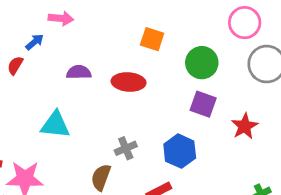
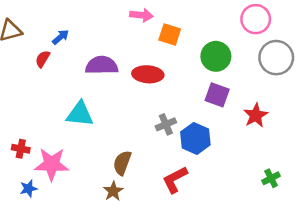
pink arrow: (61, 18) -> (141, 15), moved
purple semicircle: (79, 72) -> (102, 65), size x1.4
gray cross: (126, 148) -> (166, 124), moved

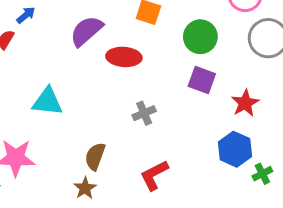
purple semicircle: (102, 65) -> (86, 31), moved, turned -40
blue hexagon: (195, 138) -> (235, 149), moved

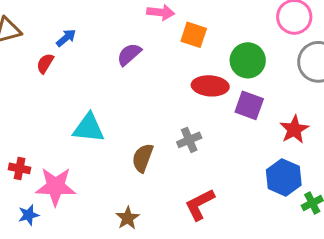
purple semicircle: (86, 31) -> (129, 54), size x0.7
red ellipse: (124, 57) -> (210, 86), moved
brown semicircle: (95, 156) -> (143, 158), moved

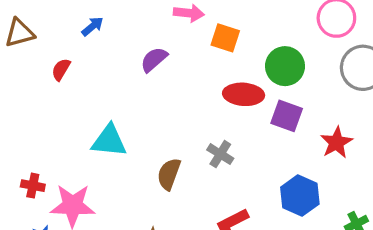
blue arrow: (66, 38) -> (93, 26), moved
gray cross: (189, 140) -> (220, 154), turned -35
blue hexagon: (284, 177) -> (300, 196), moved

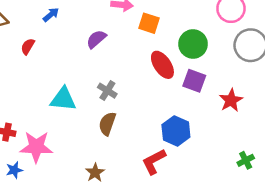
red ellipse: (244, 94) -> (162, 65), turned 52
gray cross: (220, 154) -> (107, 91), moved
blue hexagon: (300, 196) -> (176, 131), moved

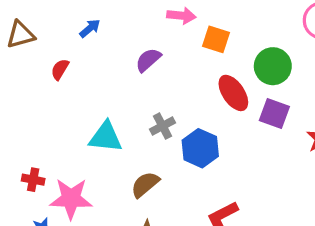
gray cross: (107, 91) -> (162, 126), turned 30
brown semicircle: (107, 124) -> (145, 184), moved, turned 30
blue hexagon: (176, 131) -> (200, 148), moved

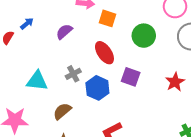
blue arrow: (90, 28) -> (27, 23), moved
red ellipse: (233, 93) -> (104, 53), moved
purple square: (274, 113) -> (131, 77), moved

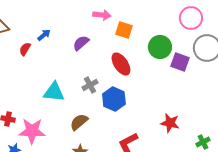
purple square: (131, 77) -> (180, 62), moved
red star: (175, 82) -> (170, 123), moved, turned -30

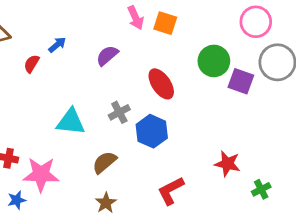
pink arrow: (102, 15) -> (136, 18), turned 60
orange square: (124, 30) -> (165, 23), moved
green cross: (203, 142) -> (261, 189), moved

